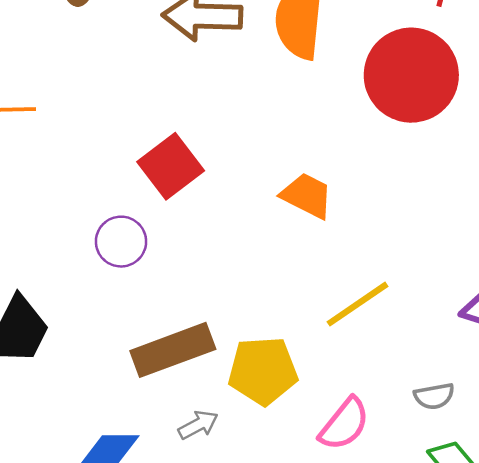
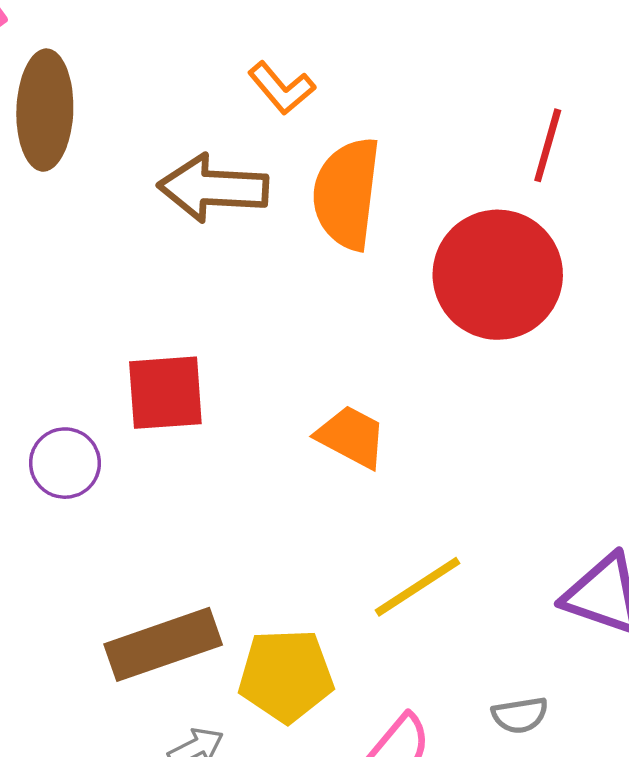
red square: (171, 166) -> (165, 393), turned 32
purple circle: (121, 242) -> (65, 463), moved

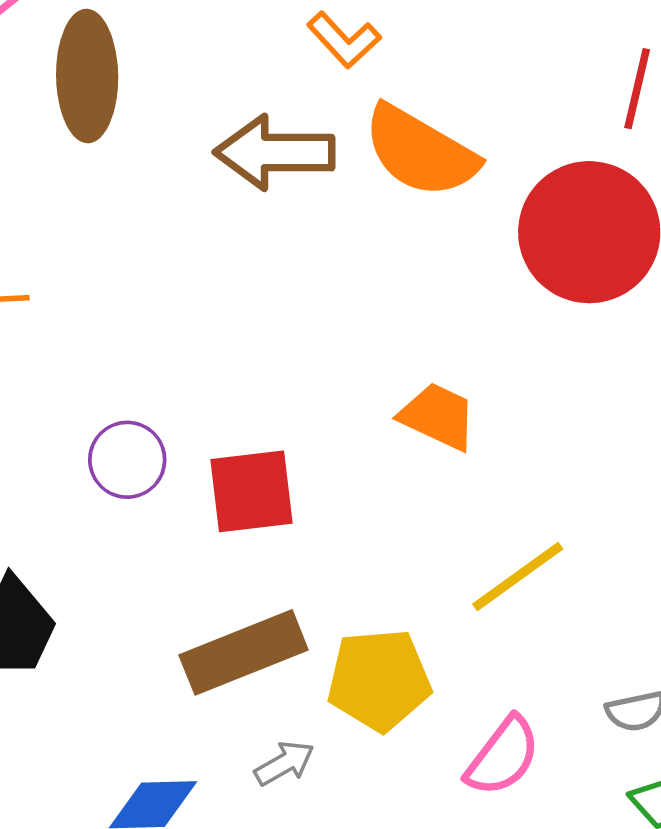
orange semicircle: (347, 194) -> (420, 152), turned -64
red square: (165, 393) -> (252, 491), moved

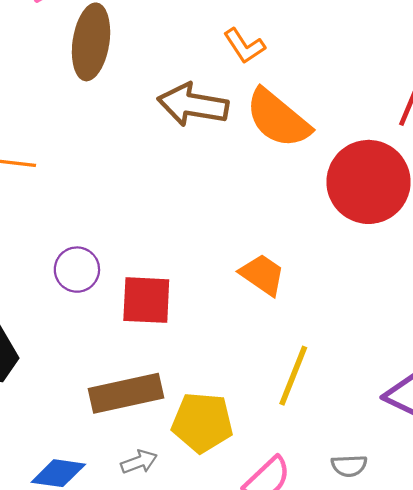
yellow line: (518, 576) -> (293, 376), turned -42

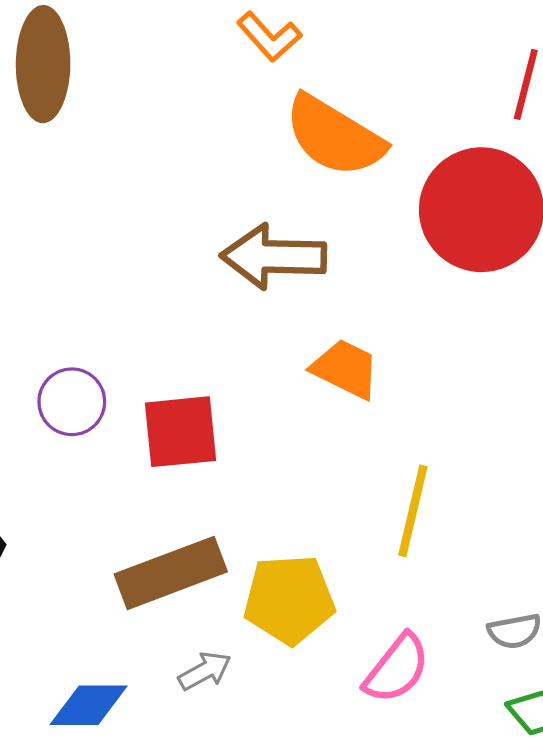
brown arrow: (193, 105) -> (274, 257), moved

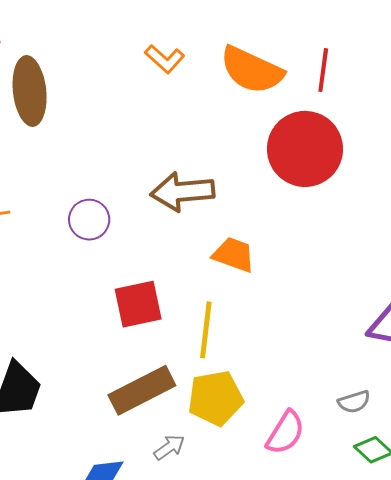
orange semicircle: (334, 136) -> (252, 70), moved
purple circle: (72, 402) -> (89, 220), moved
yellow line: (413, 511) -> (206, 330), moved

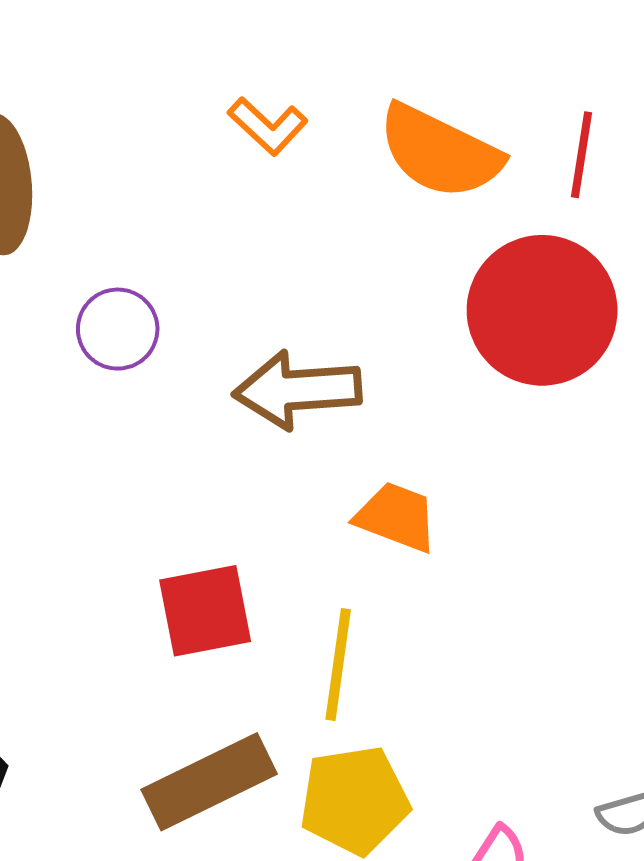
purple circle: (89, 220) -> (118, 329), moved

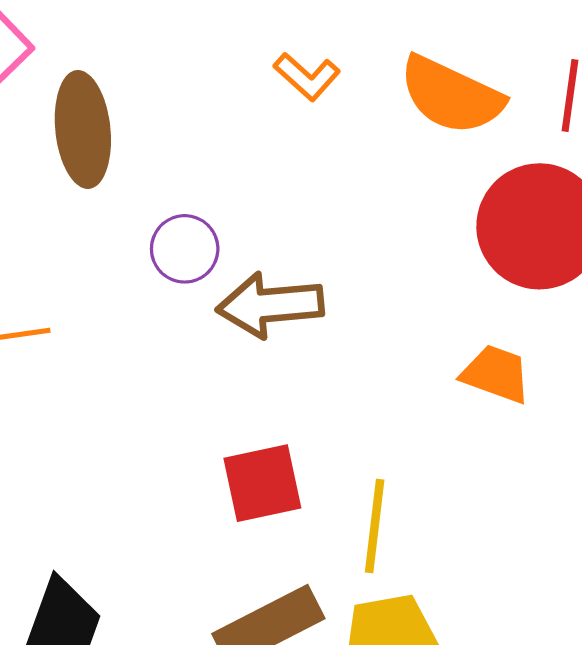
brown arrow: (297, 390) -> (270, 305), moved
orange trapezoid: (396, 517) -> (496, 374), moved

